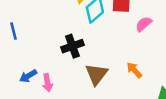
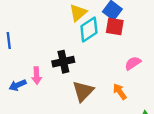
pink semicircle: (144, 24) -> (133, 63), moved
pink arrow: (47, 83) -> (37, 76), moved

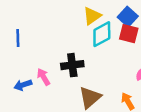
pink arrow: (37, 76) -> (43, 77), turned 147

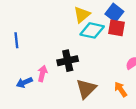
cyan diamond: (102, 34) -> (92, 30), turned 45
pink arrow: (43, 77) -> (42, 74), turned 49

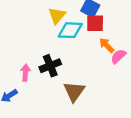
pink arrow: (42, 74) -> (25, 73), moved
orange arrow: (121, 89) -> (107, 45), moved

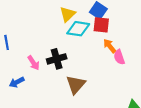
pink semicircle: (118, 56) -> (119, 57), turned -72
pink arrow: (25, 73) -> (34, 63), turned 136

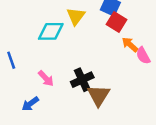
red square: (101, 25) -> (116, 22), turned 35
cyan diamond: (78, 29) -> (51, 31), moved
black cross: (57, 59) -> (82, 80), moved

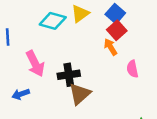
orange arrow: (130, 45) -> (110, 47), moved
pink arrow: (46, 78) -> (35, 64), size x1.5
blue arrow: (30, 104) -> (21, 94), moved

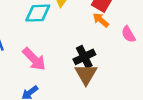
black cross: (69, 75) -> (84, 57), moved

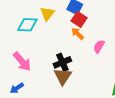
pink semicircle: (128, 34) -> (99, 46), turned 56

